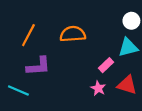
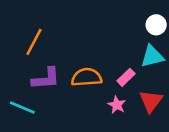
orange semicircle: (73, 34) -> (87, 77), moved
red triangle: (127, 85) -> (151, 101), turned 50

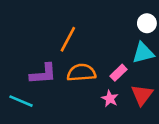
orange line: (34, 42) -> (68, 39), moved

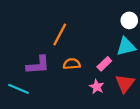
orange semicircle: (81, 73) -> (72, 64), size x0.7

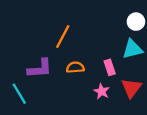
pink rectangle: (104, 64) -> (110, 67), turned -64
cyan line: (18, 89) -> (19, 94), turned 36

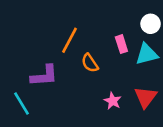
orange semicircle: (75, 67) -> (90, 63), moved, turned -120
pink rectangle: (110, 67) -> (121, 44), moved

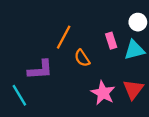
pink star: (113, 101) -> (103, 93), size x1.5

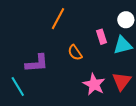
orange line: (64, 37) -> (58, 19), moved

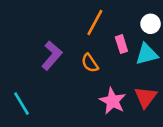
orange line: (58, 19) -> (95, 23), moved
purple L-shape: (37, 63) -> (52, 55), moved, turned -45

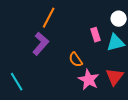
orange line: (95, 23) -> (49, 18), moved
orange semicircle: (90, 63) -> (76, 60), moved

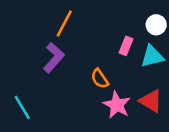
pink rectangle: (96, 35) -> (126, 46), turned 40
red triangle: (115, 77) -> (151, 101), turned -36

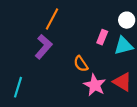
cyan line: (22, 108) -> (18, 87), turned 48

